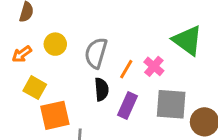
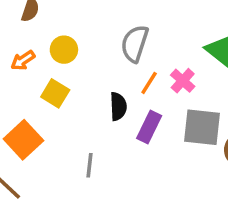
gray semicircle: (96, 53) -> (135, 44), moved
yellow square: (35, 88) -> (55, 93), moved
orange square: (55, 115) -> (23, 140), moved, turned -32

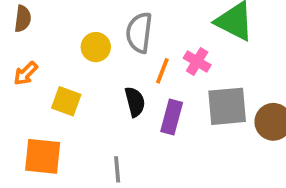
yellow circle: (64, 50) -> (96, 47), moved
orange square: (23, 140) -> (43, 156), turned -30

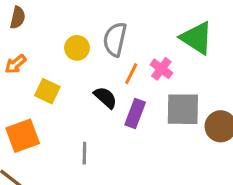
black semicircle: (135, 102) -> (105, 98), turned -40
orange square: (43, 156) -> (23, 136), turned -32

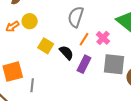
yellow circle: (77, 48) -> (30, 21), moved
yellow square: (47, 91) -> (46, 46), moved
gray line: (84, 153) -> (32, 85), moved

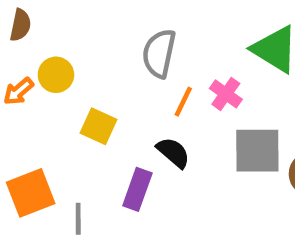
black semicircle: (66, 53) -> (173, 152), moved
purple rectangle: (84, 64) -> (137, 189), moved

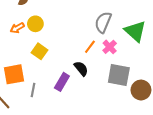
gray semicircle: (159, 53) -> (103, 22), moved
yellow square: (99, 126) -> (40, 51), moved

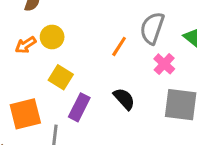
orange line: (90, 47) -> (119, 46), moved
purple rectangle: (62, 82) -> (79, 107), moved

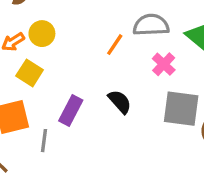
gray semicircle: (152, 28) -> (151, 25), turned 68
yellow square: (61, 77) -> (30, 73), moved

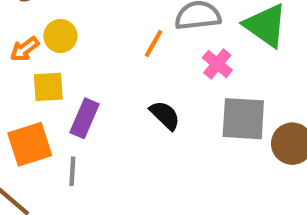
yellow square: (30, 73) -> (48, 87), turned -32
purple rectangle: (71, 110) -> (85, 118), moved

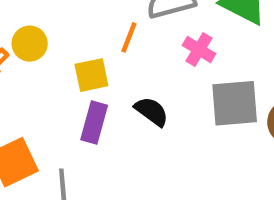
yellow square: (48, 87) -> (91, 75), moved
purple rectangle: (85, 118) -> (94, 122), moved

